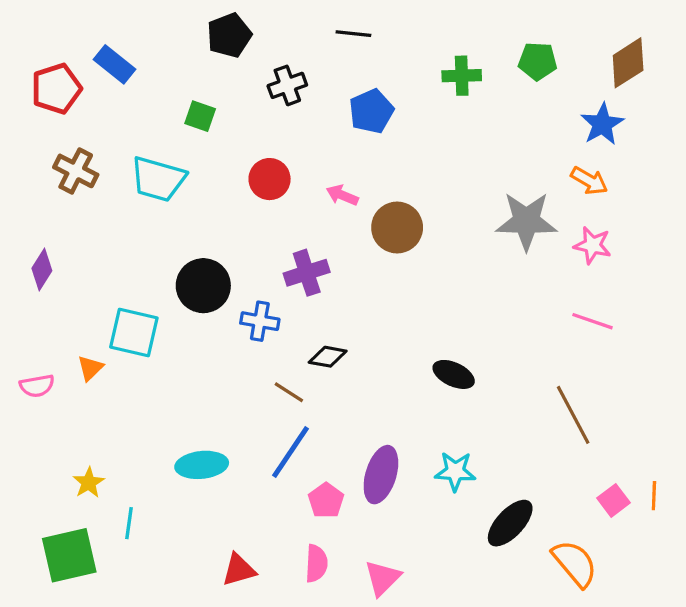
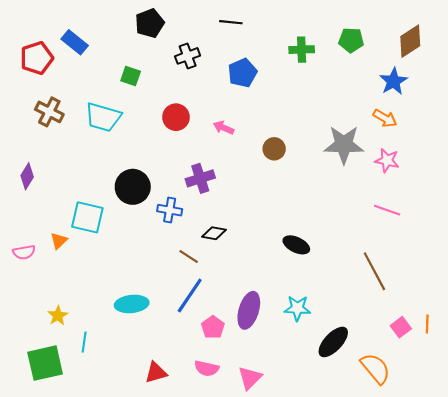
brown circle: (397, 227) -> (274, 149), moved, size x0.7
pink semicircle: (316, 563) -> (207, 368), turned 100

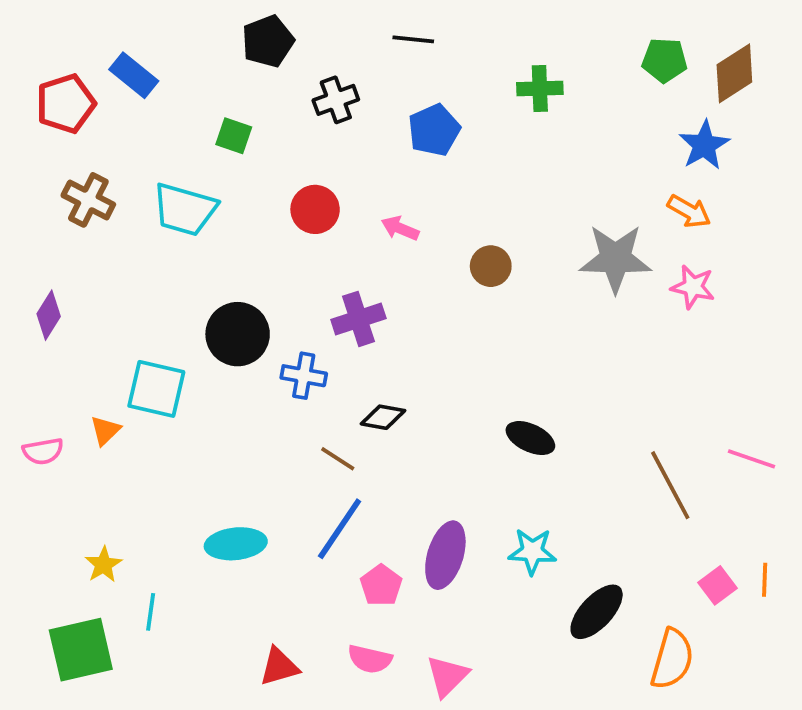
green pentagon: (351, 40) -> (665, 60), moved
pink line: (387, 210) -> (751, 459), moved
orange semicircle: (375, 368) -> (672, 659), turned 56

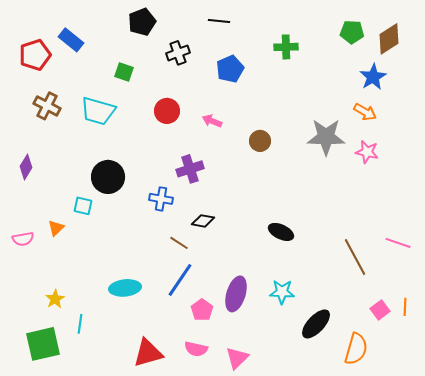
black circle: (238, 334) -> (108, 177), moved
cyan square: (156, 389) -> (83, 206), size x0.6
red triangle: (279, 667) -> (148, 353), size x1.4

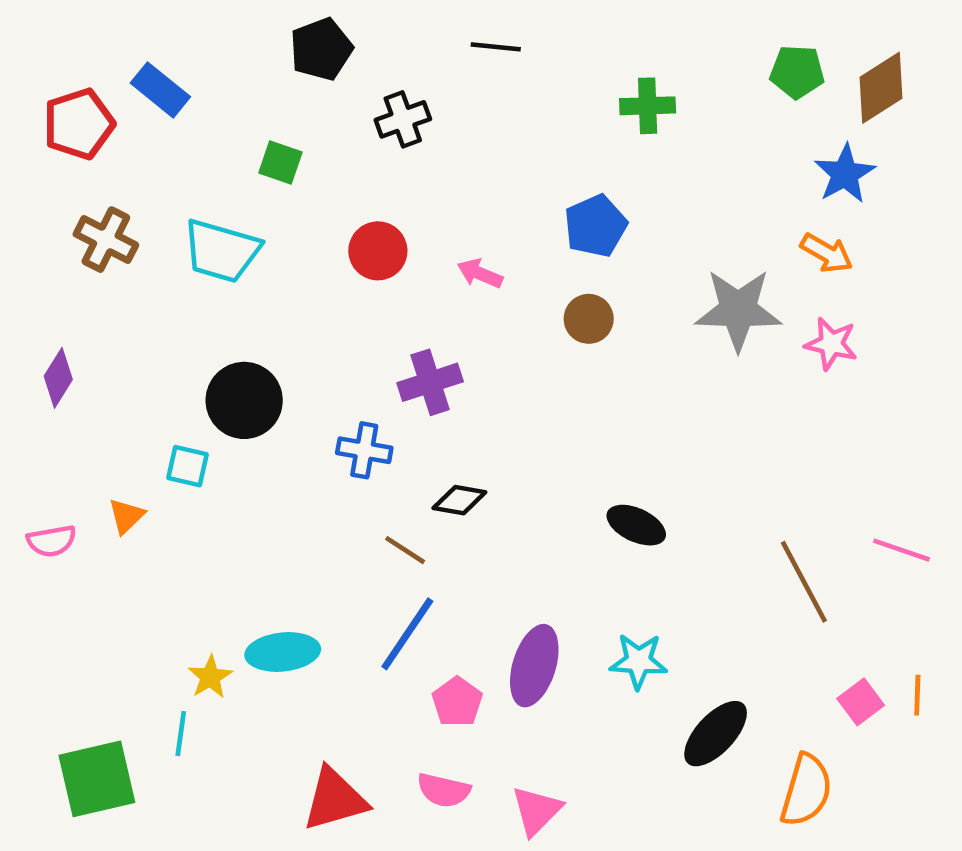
blue pentagon: (230, 69) -> (595, 226), moved
yellow star: (55, 299) -> (210, 677), moved

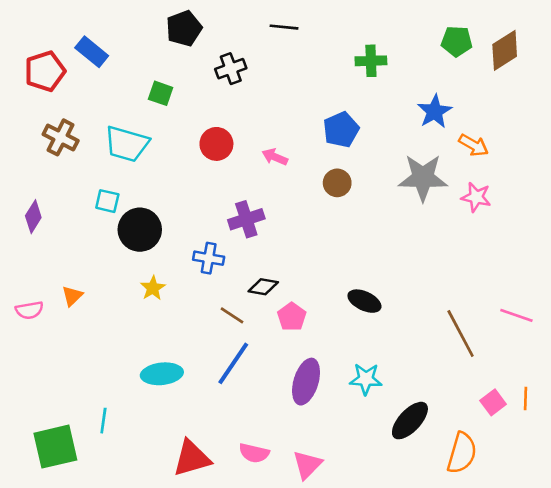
blue star: (845, 174) -> (435, 111), moved
cyan square: (188, 466) -> (107, 201), moved
yellow star: (210, 677) -> (153, 288), moved
pink pentagon: (457, 702) -> (292, 317), moved

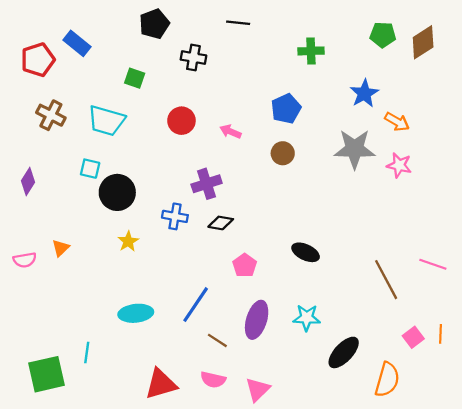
black cross: (231, 69) -> (193, 58), turned 30
black diamond: (263, 287) -> (221, 223), moved
brown line: (232, 315) -> (217, 340), moved

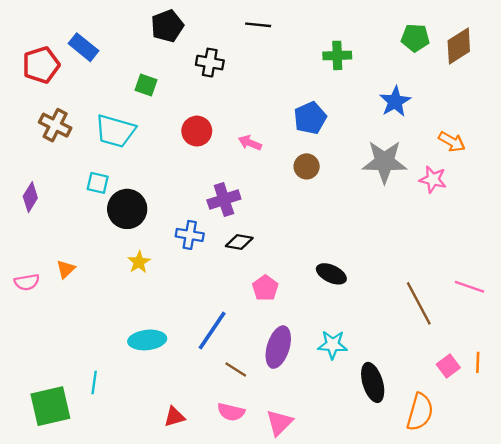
orange arrow: (397, 122) -> (452, 142), moved
black ellipse: (344, 352) -> (373, 382), turned -60
red triangle: (161, 384) -> (174, 417), size x0.6

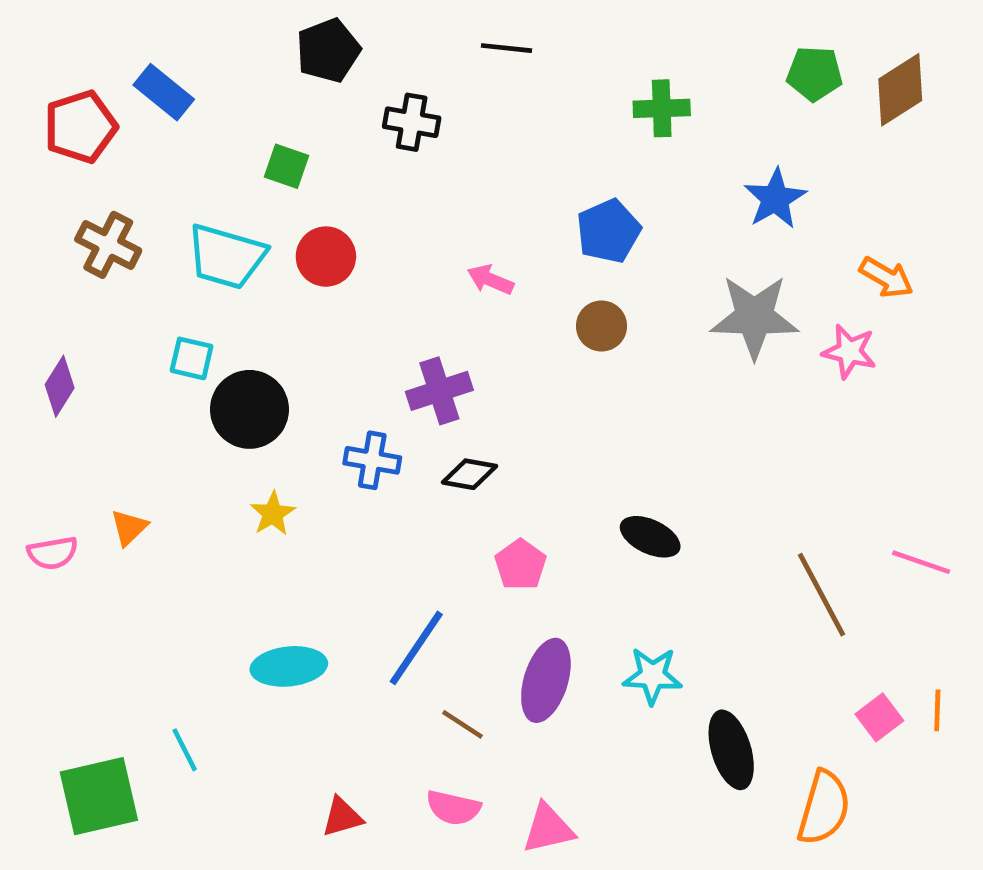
red circle: (197, 131) -> (326, 257), moved
cyan line: (94, 382) -> (185, 750), turned -35
pink triangle: (279, 423) -> (548, 829), turned 32

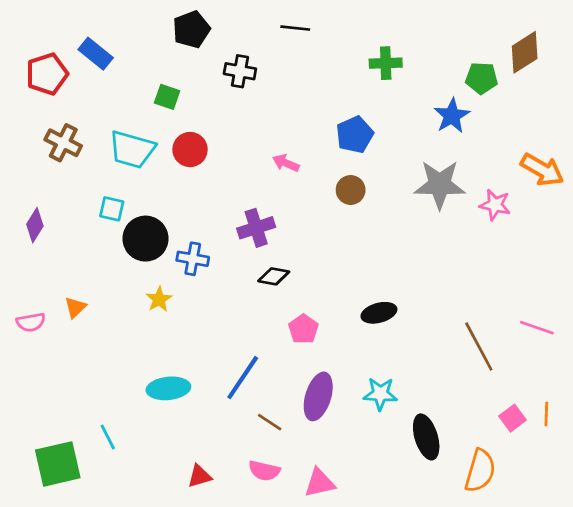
green pentagon: (815, 74) -> (482, 78), moved
orange arrow: (886, 277) -> (542, 170), moved, size x1.4
blue cross: (372, 460) -> (193, 259), moved
black ellipse: (650, 537) -> (379, 313), turned -40

